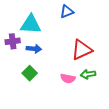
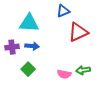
purple cross: (13, 41) -> (12, 47), moved
red triangle: (82, 50) -> (78, 32), moved

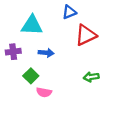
blue arrow: (32, 46) -> (46, 53), moved
pink semicircle: (64, 74) -> (44, 92), moved

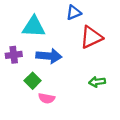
blue arrow: (46, 53) -> (49, 56), size x1.5

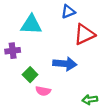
blue arrow: (49, 56) -> (65, 64), moved
green arrow: (97, 82) -> (90, 100), moved

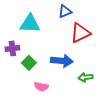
green square: (30, 75) -> (29, 63), moved
green arrow: (90, 100) -> (86, 77), moved

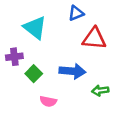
cyan triangle: (30, 24) -> (35, 28), turned 35
red triangle: (80, 33) -> (94, 39), turned 30

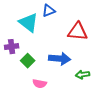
blue triangle: (76, 13) -> (49, 11), moved

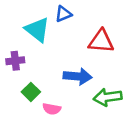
green square: (28, 61) -> (31, 92), moved
green arrow: (83, 75) -> (108, 97), size x1.5

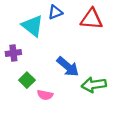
red triangle: (101, 41) -> (92, 19), moved
blue arrow: (78, 76) -> (68, 67), turned 35

